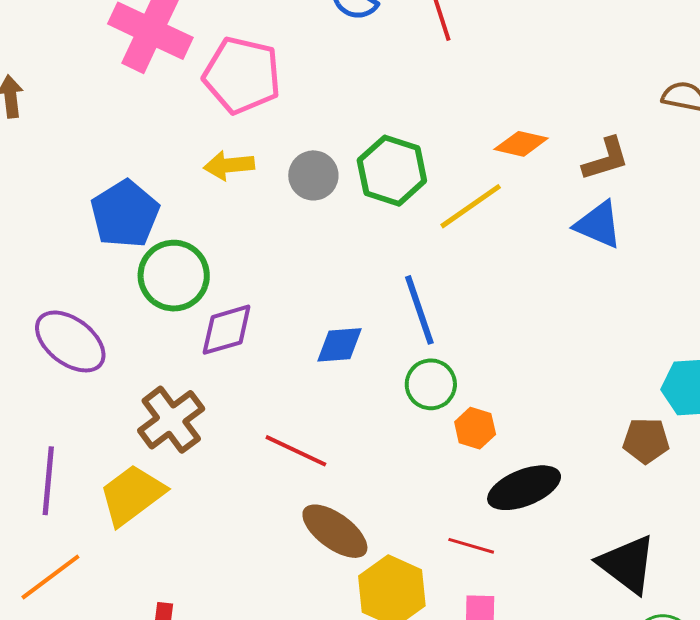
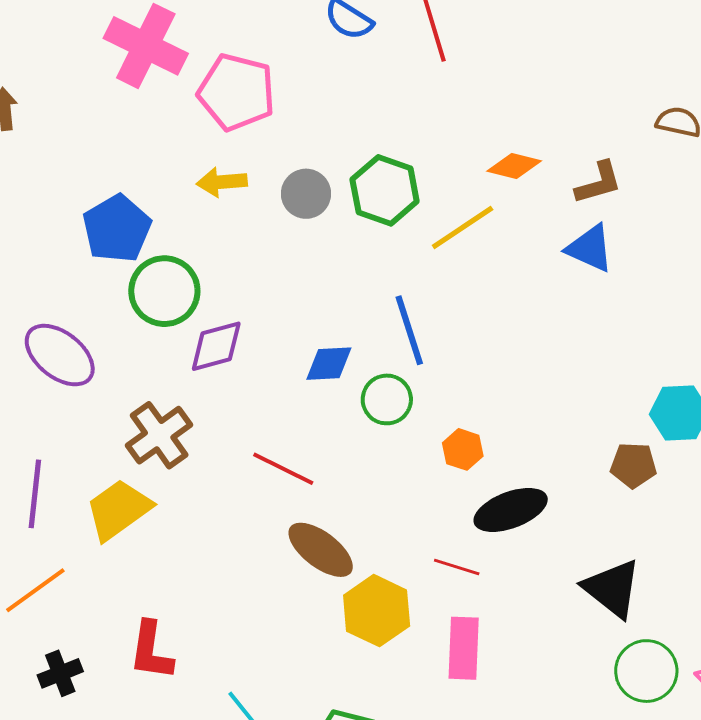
green circle: (431, 384) -> (387, 399), moved

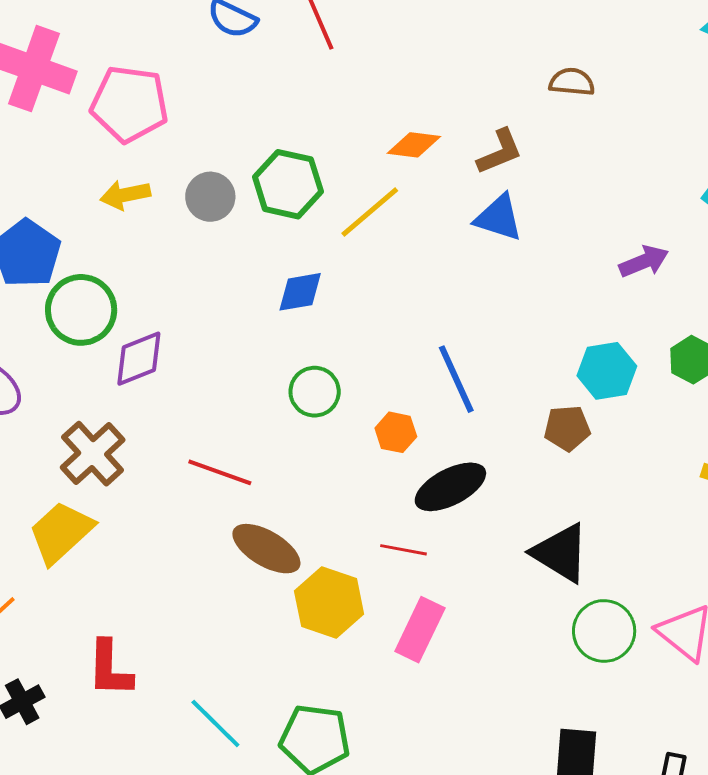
blue line: (409, 330) -> (456, 379), moved
blue diamond: (329, 364) -> (300, 292), moved
pink rectangle: (464, 648) -> (420, 630), turned 30

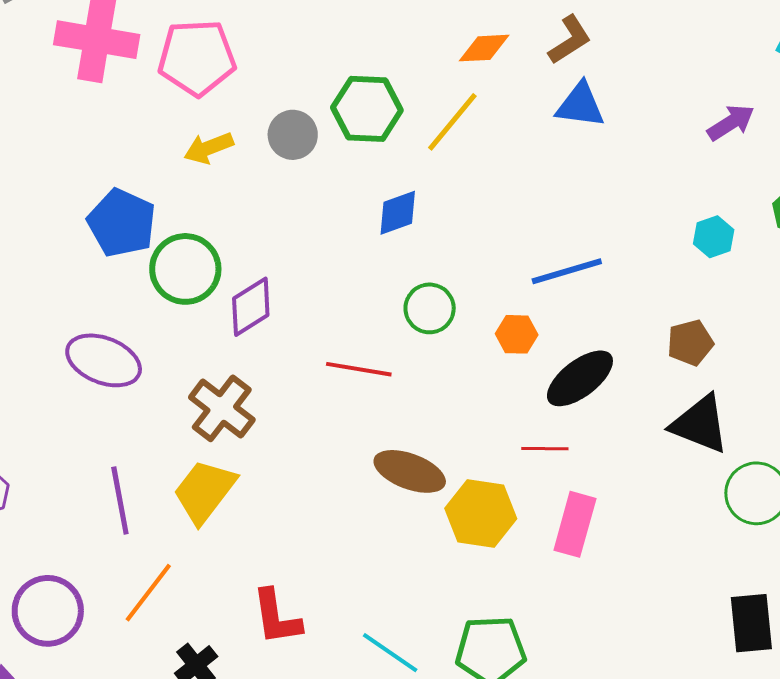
cyan hexagon: (607, 371) -> (714, 237), size x0.7
blue line: (456, 379) -> (567, 271), turned -72
brown pentagon: (567, 428) -> (690, 343), moved
red line: (220, 472) -> (359, 369), moved

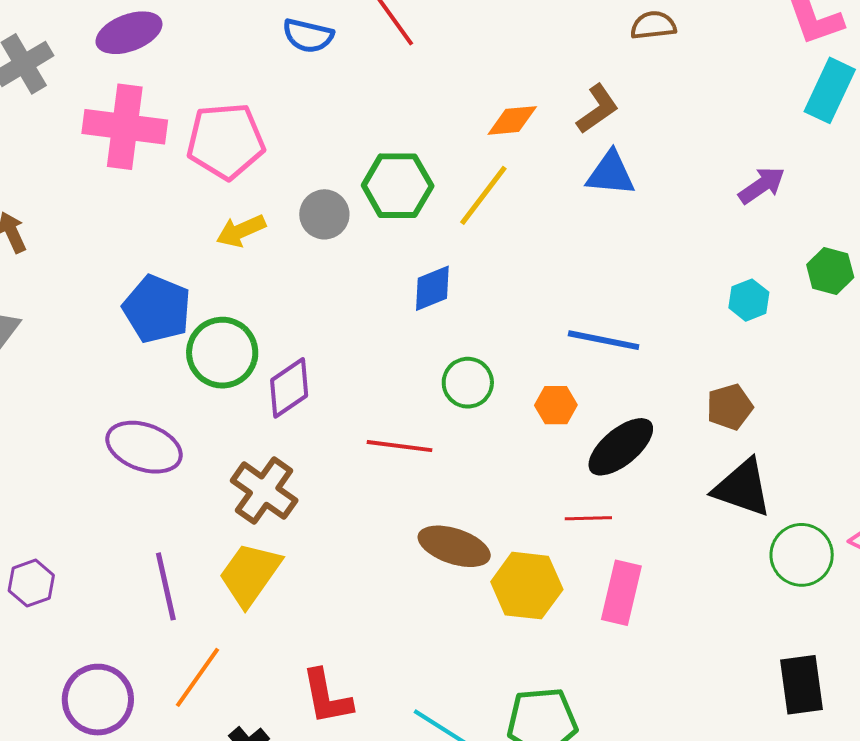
blue line: (567, 271) -> (604, 340), turned 30

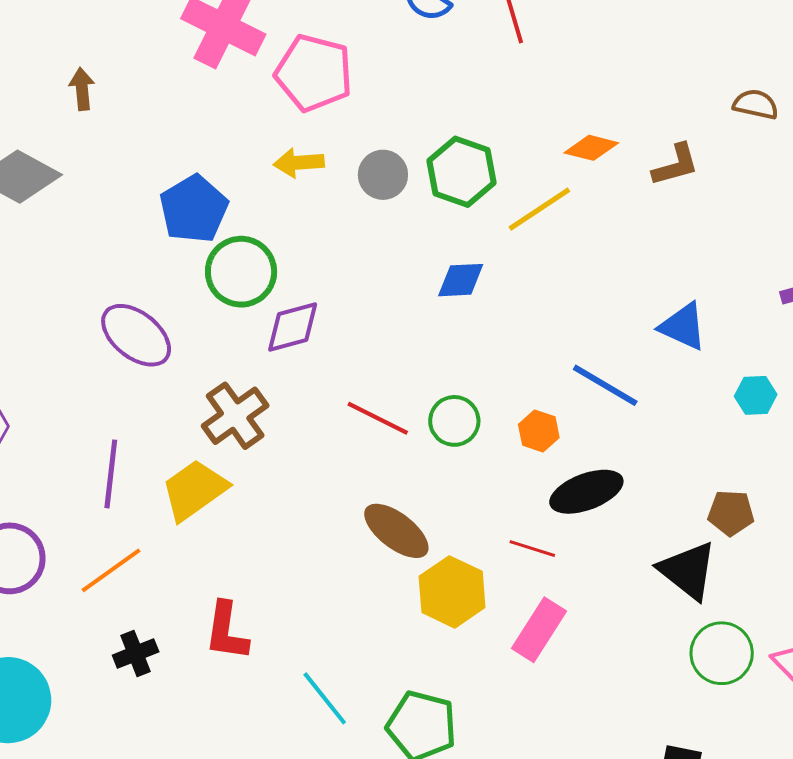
blue triangle: (611, 174) -> (683, 326), moved
green circle: (468, 383) -> (454, 421), moved
brown pentagon: (730, 407) -> (731, 513), moved

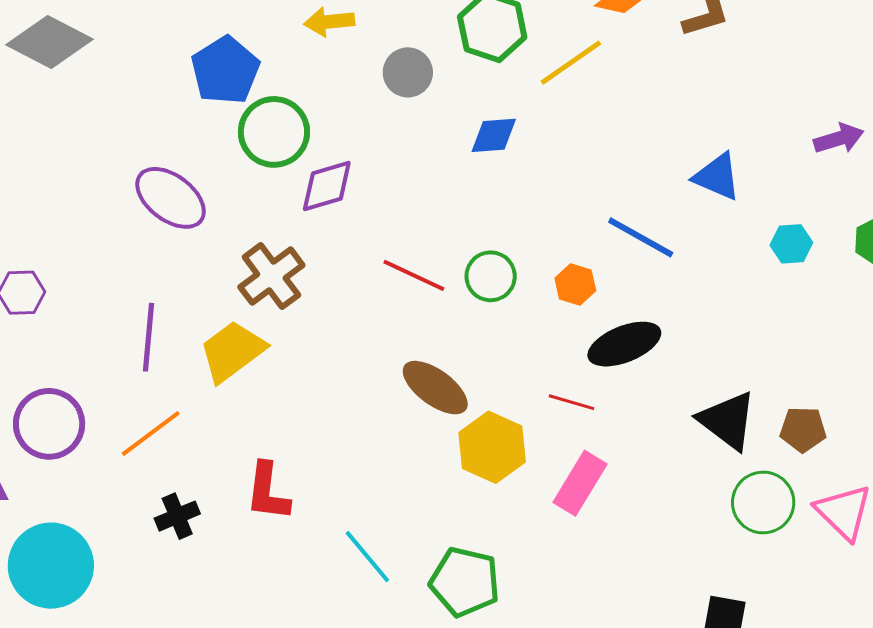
gray circle: (383, 175) -> (408, 72), moved
brown pentagon: (731, 513) -> (803, 429), moved

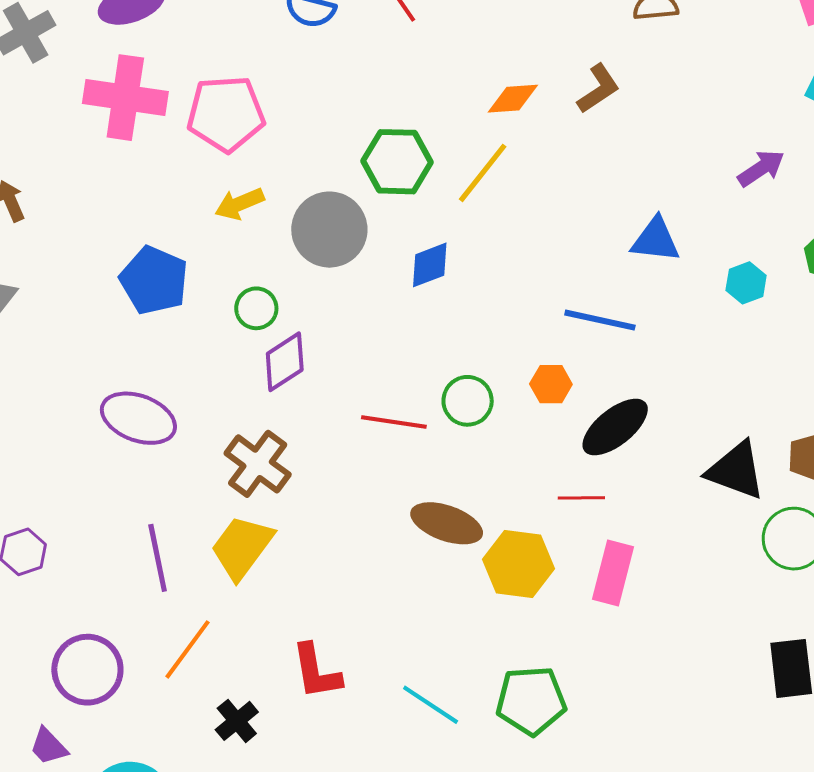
gray circle: (408, 72) -> (329, 230), size x1.5
green circle: (274, 132) -> (256, 308), moved, size x0.6

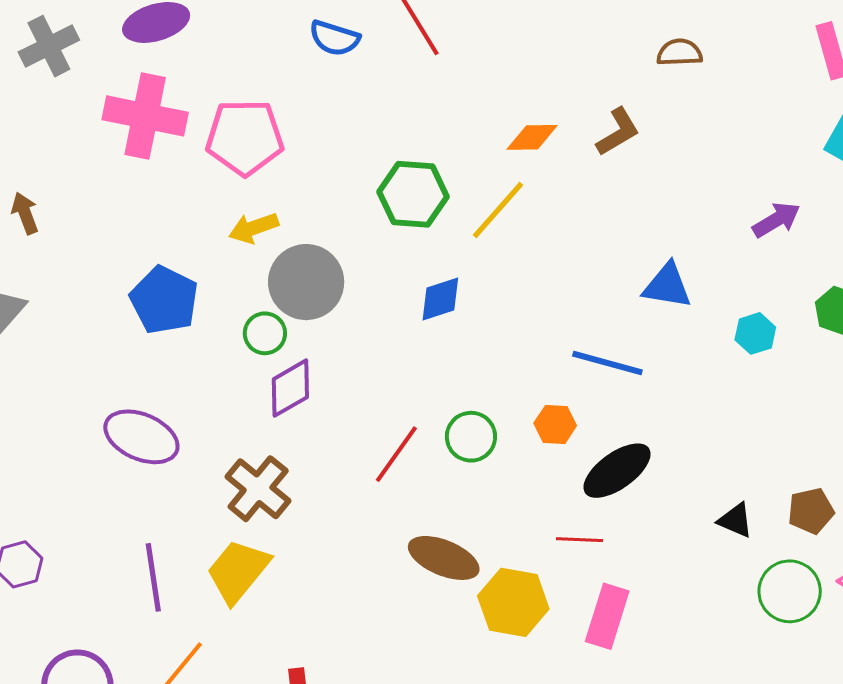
gray circle: (329, 230) -> (306, 282), moved
red line: (394, 422) -> (396, 454), turned -66
black triangle: (736, 470) -> (735, 520), size x0.6

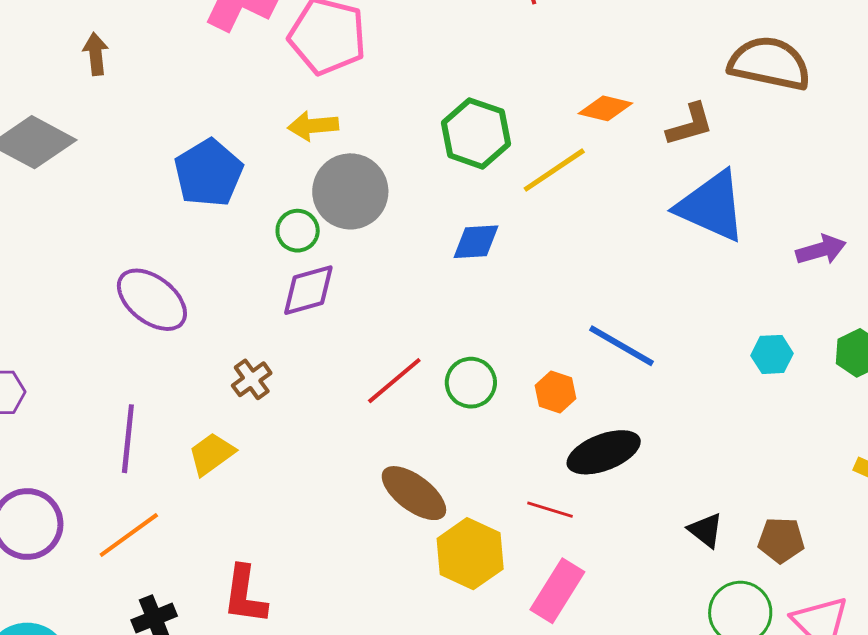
brown semicircle: (679, 53) -> (770, 63), size x1.8
blue triangle: (667, 286) -> (711, 206), moved, size x1.5
brown cross: (258, 489) -> (252, 379), size x0.6
yellow trapezoid: (238, 571) -> (212, 454), size x0.7

